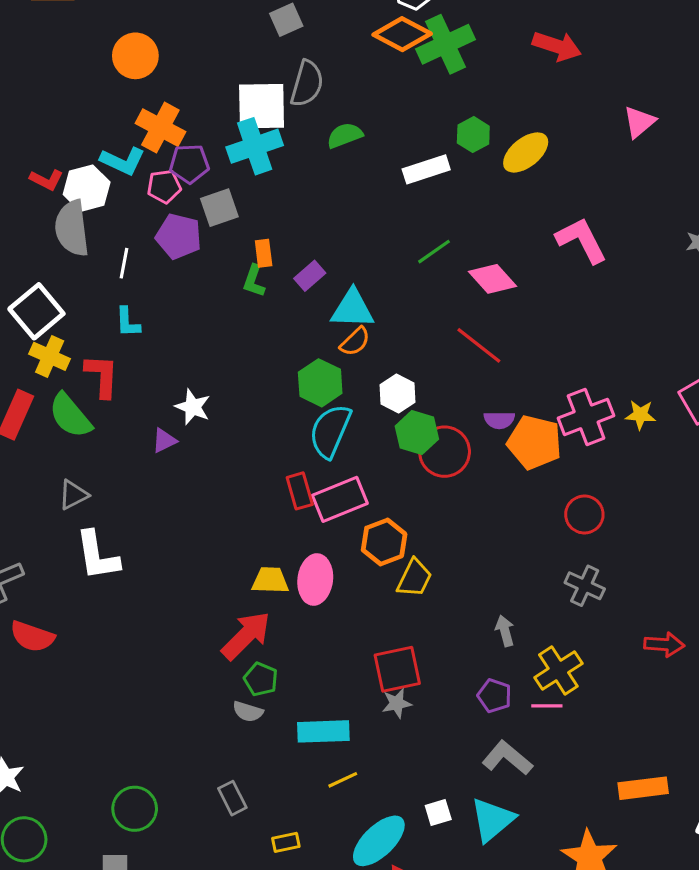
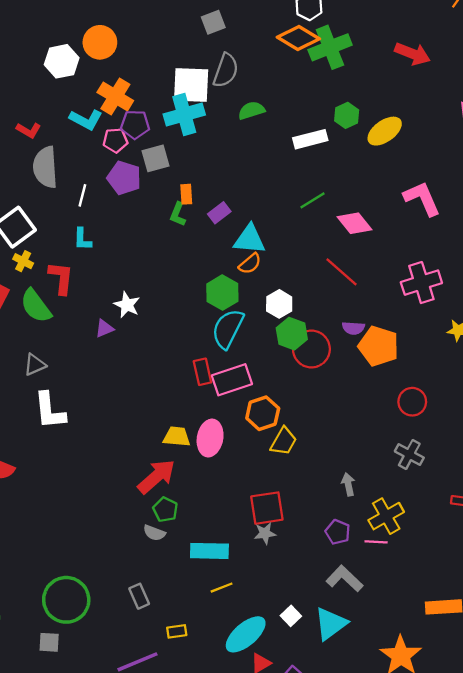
white hexagon: (87, 188) -> (62, 61), moved
yellow cross: (50, 356) -> (23, 261), size x0.7
pink cross: (586, 417) -> (421, 283), moved
green circle: (135, 809) -> (66, 600), size x1.4
white square: (438, 812) -> (291, 616), turned -30

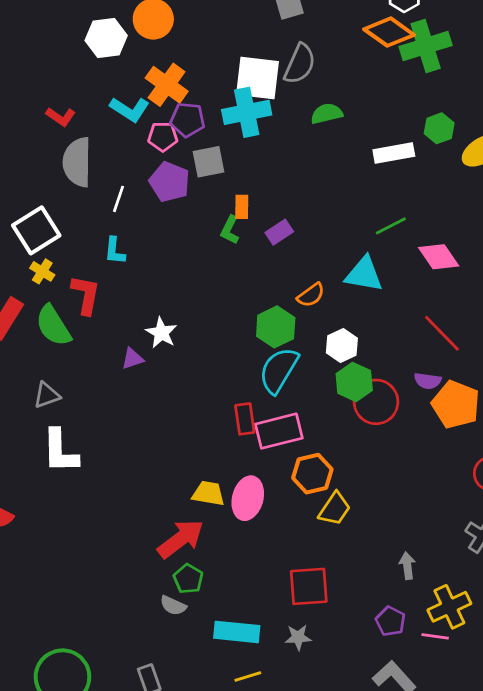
cyan triangle: (250, 239) -> (364, 274), moved
red line: (342, 272) -> (442, 333), moved
gray star: (265, 533) -> (298, 637), moved

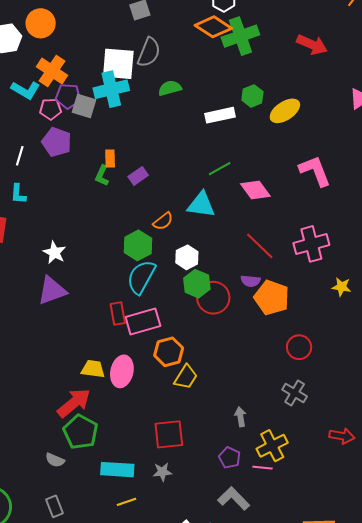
gray square: (209, 162) -> (84, 106), moved, turned 30
purple triangle: (132, 359) -> (52, 291), moved, size x1.8
green pentagon: (188, 579) -> (80, 432), size x1.6
gray semicircle: (173, 605) -> (55, 460), moved

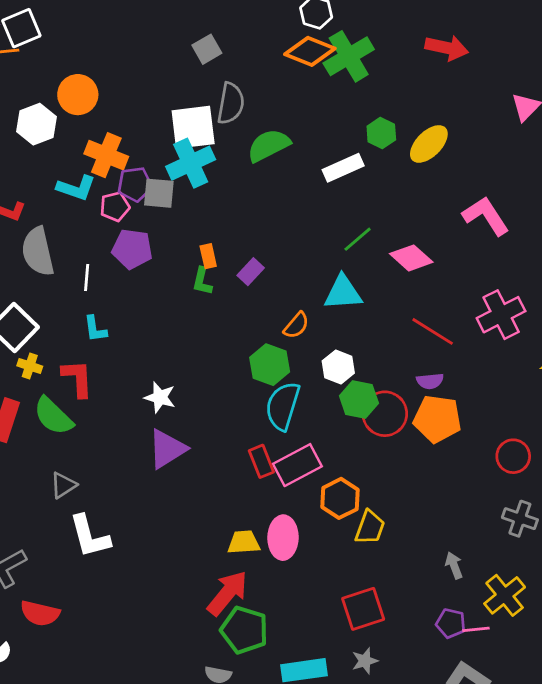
green semicircle: (170, 88) -> (269, 145), size x1.4
orange pentagon: (272, 298) -> (437, 419), moved
pink line: (263, 468) -> (476, 629), moved

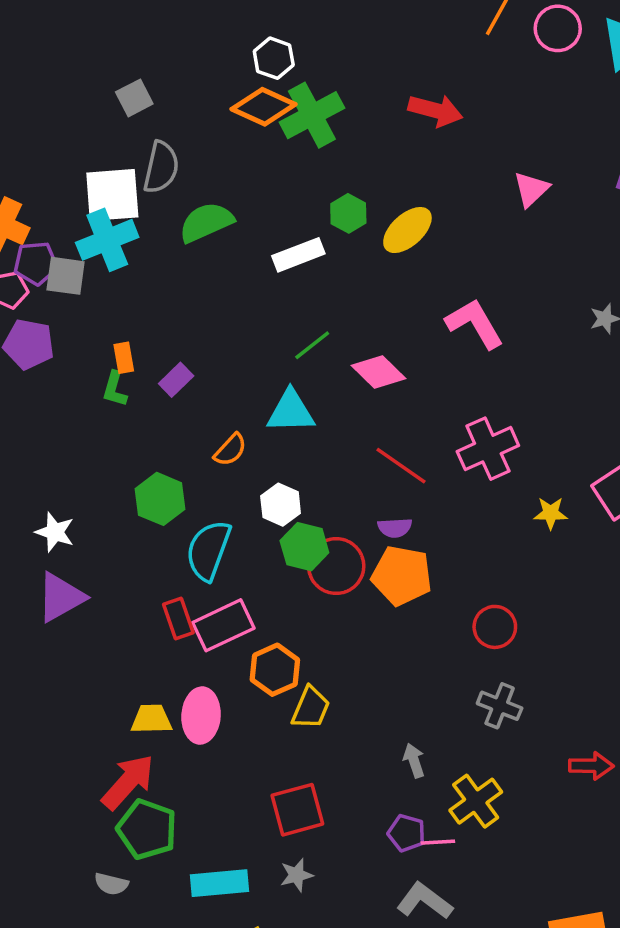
green hexagon: (270, 365) -> (160, 499), moved

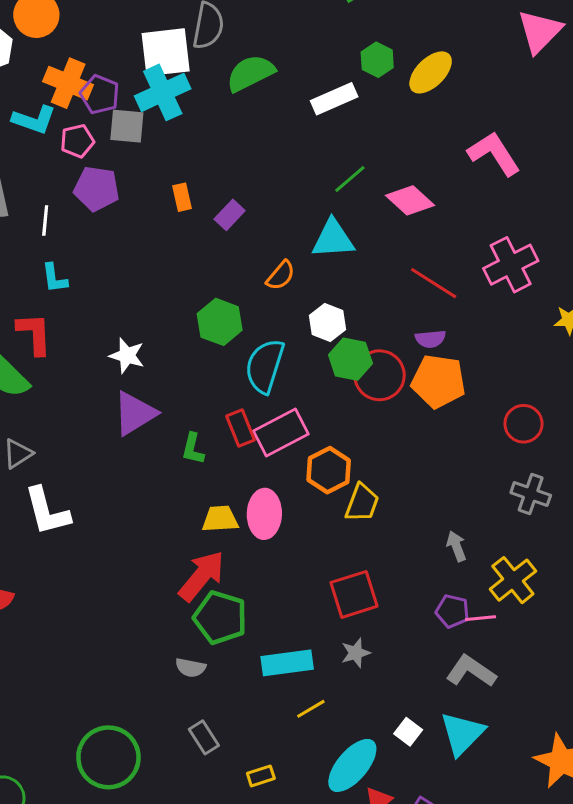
pink triangle: (531, 189) -> (540, 31), size x1.4
purple pentagon: (36, 263) -> (100, 94), moved, turned 30
green L-shape: (115, 389) -> (193, 449), moved

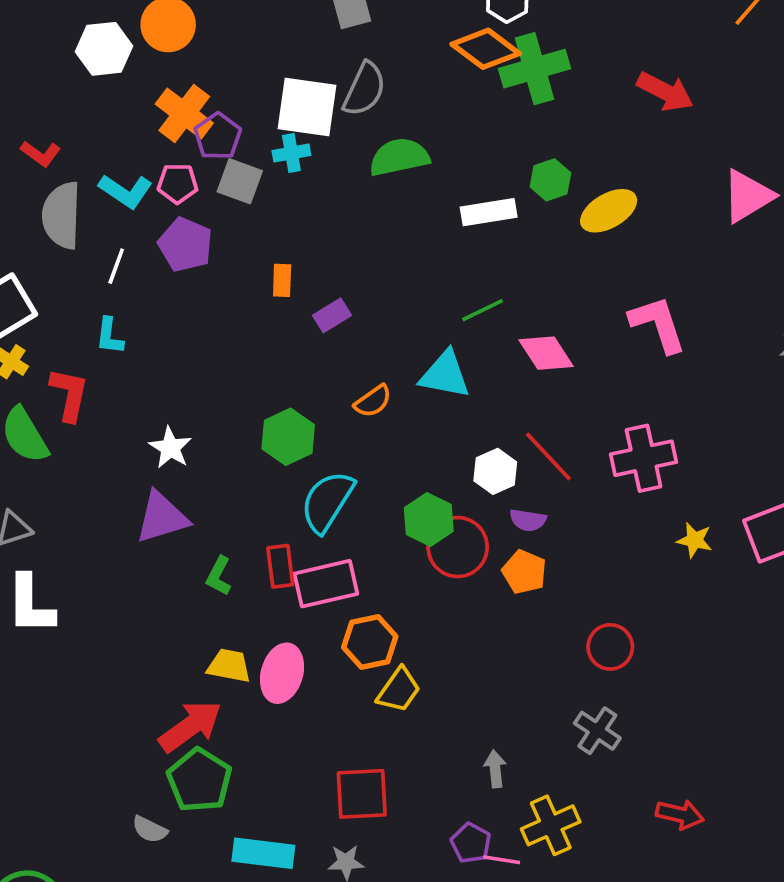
cyan cross: (163, 92) -> (291, 153), size x0.6
cyan L-shape: (34, 120) -> (126, 191), moved
white hexagon: (327, 322) -> (495, 471), moved
orange pentagon: (438, 381) -> (524, 572), size x0.7

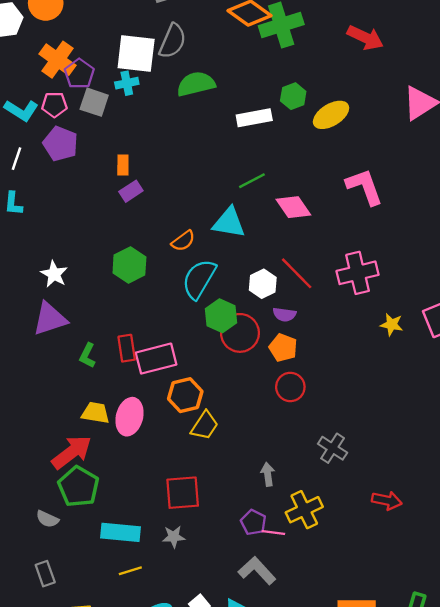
purple rectangle: (332, 315) -> (131, 191), moved
cyan semicircle: (327, 502) -> (199, 279), moved
red circle: (610, 647) -> (290, 387), moved

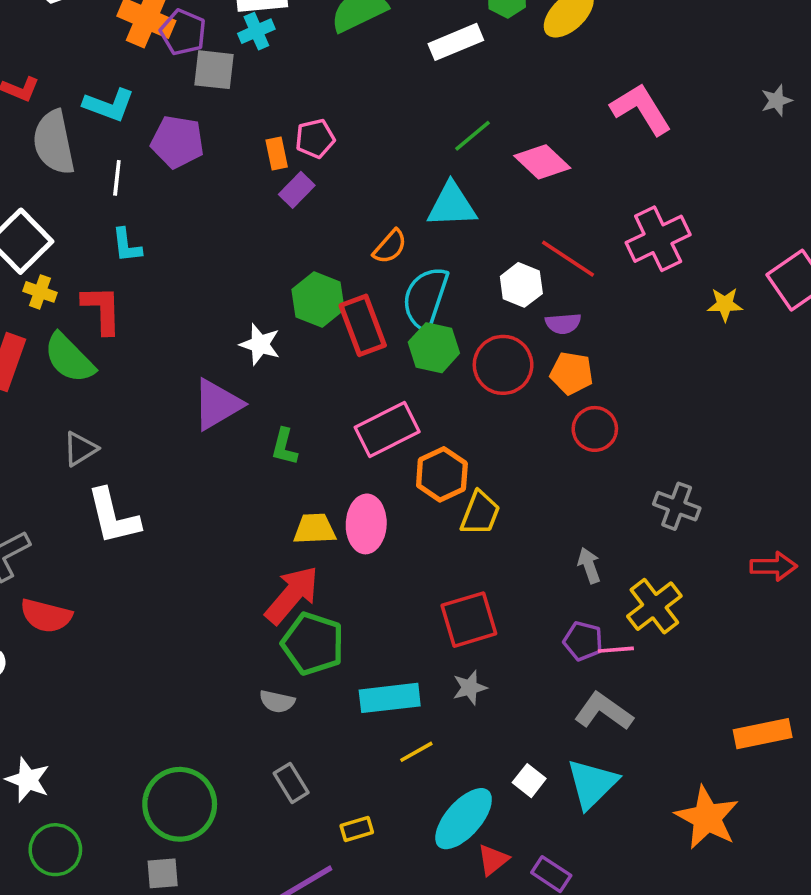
pink pentagon: (54, 105) -> (315, 139), moved
white star: (54, 274) -> (260, 344), moved
green hexagon: (221, 316) -> (434, 348), moved
red rectangle: (127, 348) -> (363, 325), moved, size x1.4

